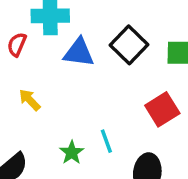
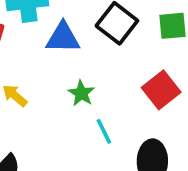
green star: (72, 153) -> (81, 93), moved

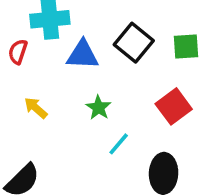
cyan line: (104, 131) -> (119, 144), turned 65

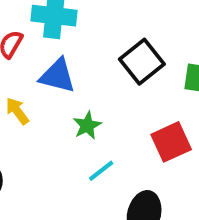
blue triangle: (83, 55) -> (57, 76), moved

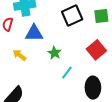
black square: (142, 62) -> (72, 15), turned 30

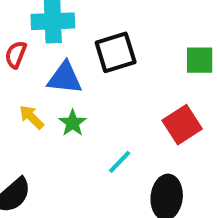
black square: (72, 15) -> (116, 52), moved
green star: (54, 53) -> (73, 123), moved

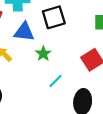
green star: (73, 123) -> (43, 54), moved

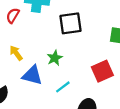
blue triangle: (24, 32) -> (32, 75), moved

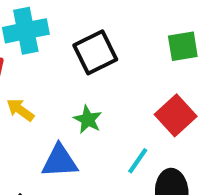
yellow arrow: (16, 53) -> (20, 110), moved
cyan line: (63, 87) -> (138, 161), moved

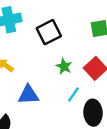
green star: (88, 120) -> (64, 66), moved

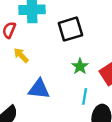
cyan line: (73, 95) -> (85, 96), turned -35

